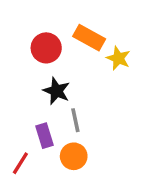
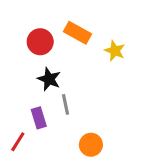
yellow star: (118, 58) -> (115, 51), moved
orange circle: (74, 156) -> (91, 145), moved

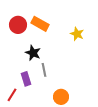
orange rectangle: (77, 33) -> (40, 24), moved
red circle: (40, 42) -> (18, 25), moved

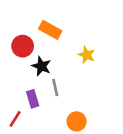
red circle: (18, 25) -> (23, 46), moved
yellow star: (77, 34) -> (87, 55), moved

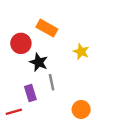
red line: (15, 119) -> (14, 112), turned 42
orange circle: (77, 121) -> (81, 109), moved

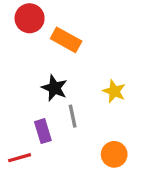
red circle: (21, 43) -> (30, 18), moved
yellow star: (81, 52) -> (114, 91), moved

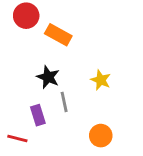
red line: (20, 158) -> (17, 138), turned 30

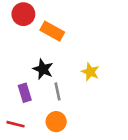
purple rectangle: (38, 115) -> (25, 93), moved
orange circle: (101, 136) -> (56, 122), moved

